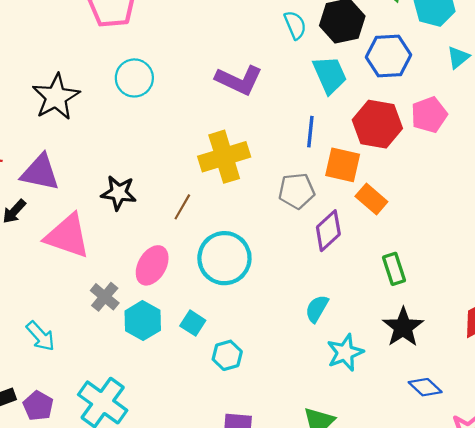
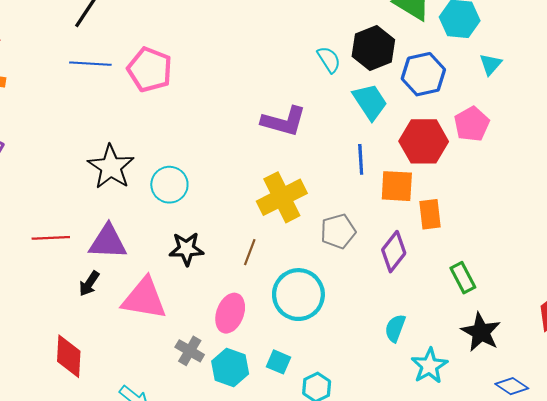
cyan circle: (134, 78) -> (169, 185), moved
gray pentagon: (297, 191) -> (338, 231), moved
orange rectangle: (371, 199) -> (430, 214), turned 52

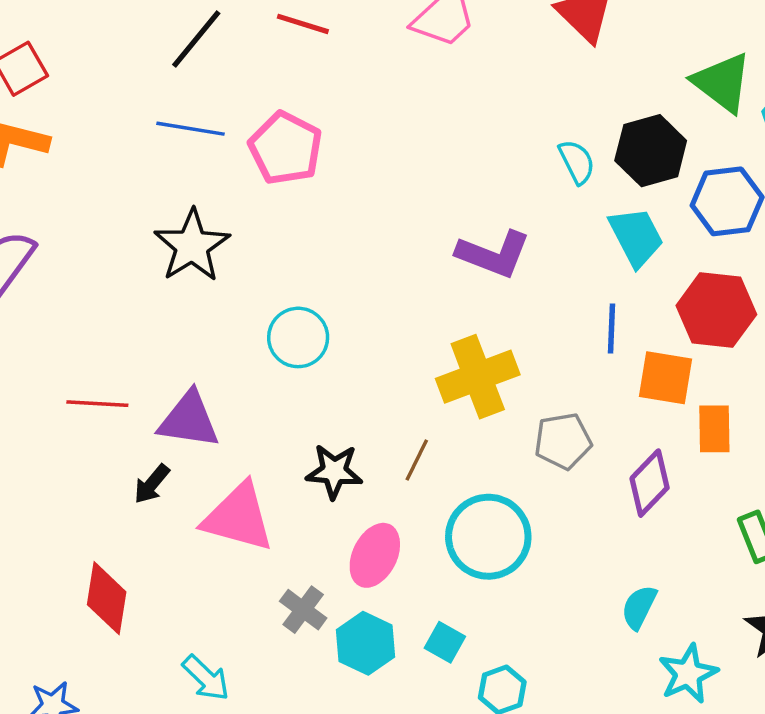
black star: (111, 167) -> (192, 246), moved
black star: (186, 249) -> (334, 471), moved

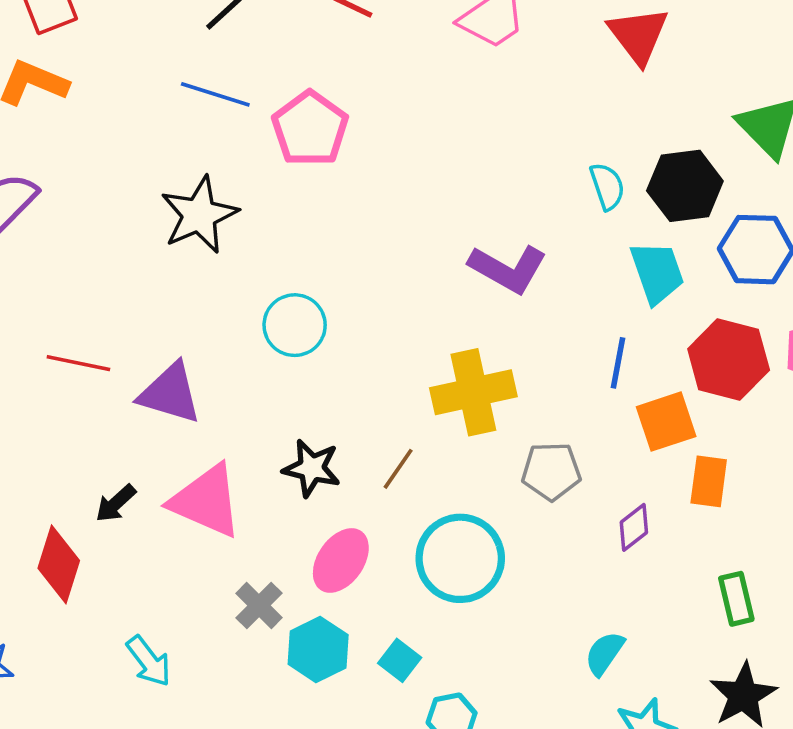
orange square: (666, 378) -> (666, 422), turned -36
purple diamond: (650, 483) -> (634, 527), size x0.7
black arrow: (152, 484) -> (116, 503), moved

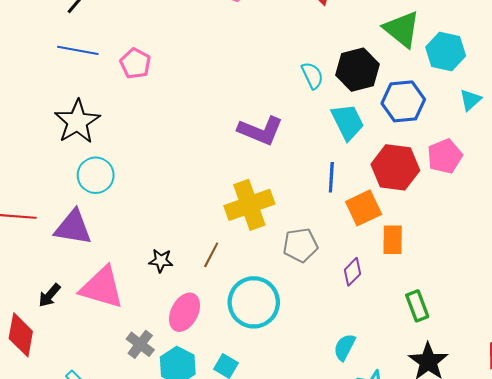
pink pentagon: (310, 129) -> (135, 63), size x0.7
cyan circle: (295, 325) -> (96, 175), moved
black star: (312, 468) -> (161, 261), size x0.7

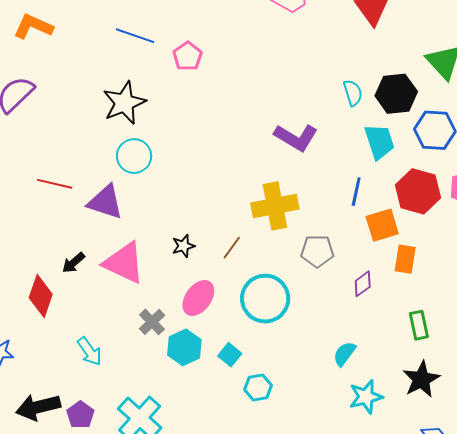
black star: (161, 261) -> (183, 246), turned -30

